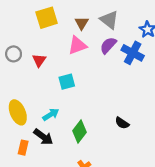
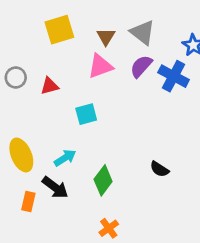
red triangle: (39, 60) -> (50, 86), turned 40

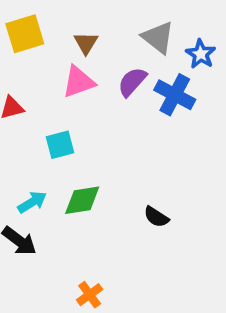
gray triangle: (143, 32) -> (158, 37), moved
green diamond: (103, 180) -> (82, 200), moved, turned 44

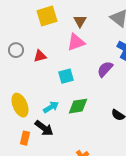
purple semicircle: (132, 82) -> (105, 69), moved

